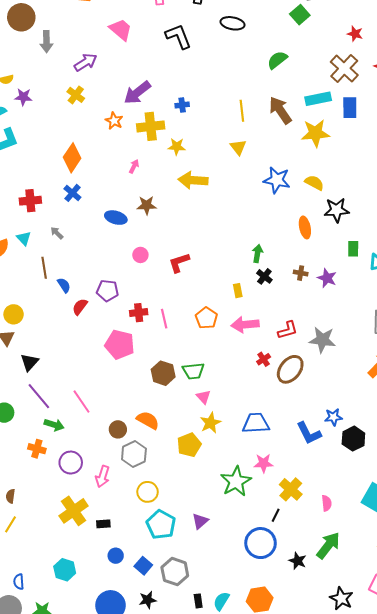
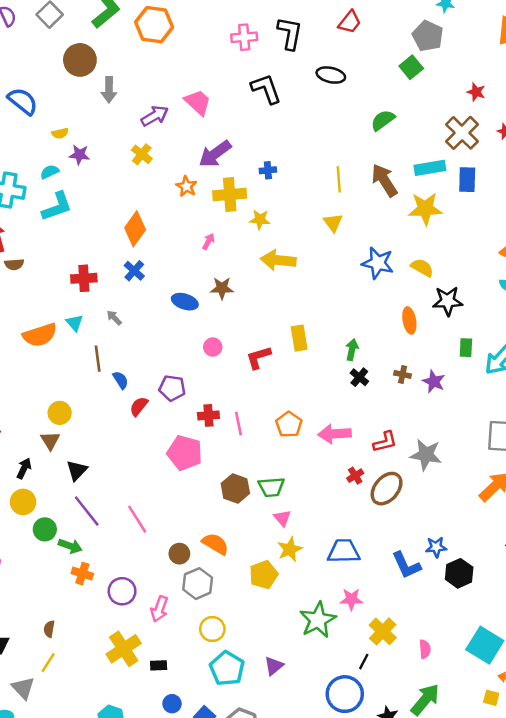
pink trapezoid: (121, 30) -> (198, 102), moved
yellow rectangle: (238, 291) -> (299, 338), moved, size x1.5
green arrow: (54, 425) -> (70, 546), moved

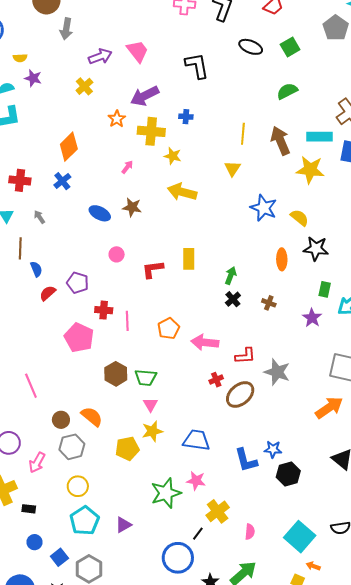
green square: (411, 67) -> (290, 47), moved
black L-shape: (266, 89) -> (197, 66), moved
purple star: (434, 381) -> (312, 318), moved

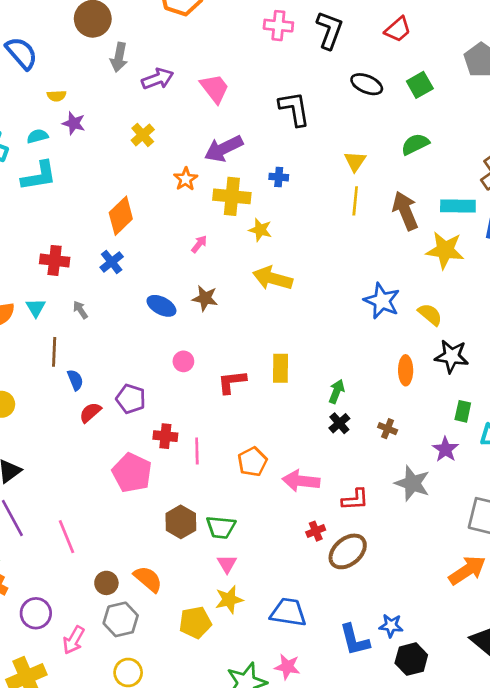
purple arrow: (100, 56) -> (158, 79), moved
yellow triangle: (232, 169) -> (355, 161), moved
gray star: (277, 372) -> (412, 483), moved

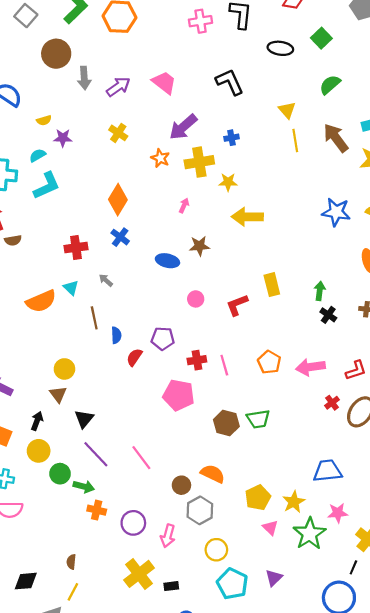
blue semicircle: (75, 380) -> (116, 335), turned 35
pink triangle: (227, 564) -> (270, 528), moved
yellow star: (229, 600) -> (294, 502), moved

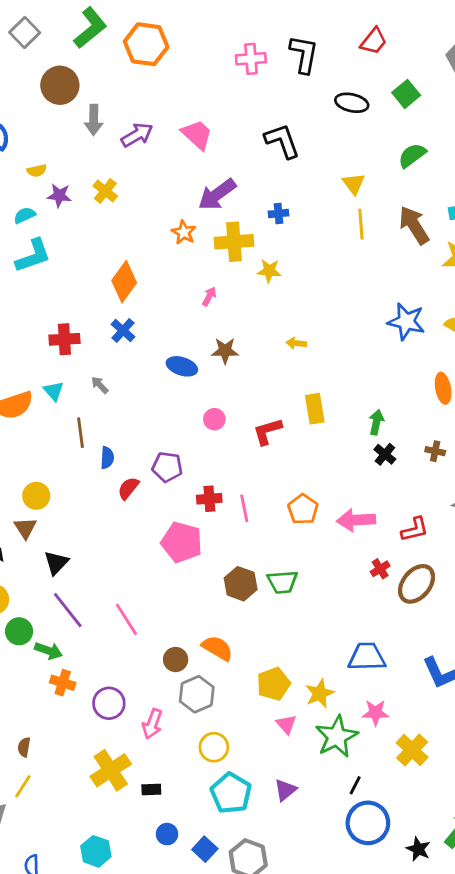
yellow cross: (118, 133) -> (105, 191), moved
yellow arrow: (247, 217) -> (296, 343), moved, size x0.5
black line: (353, 567) -> (355, 785), moved

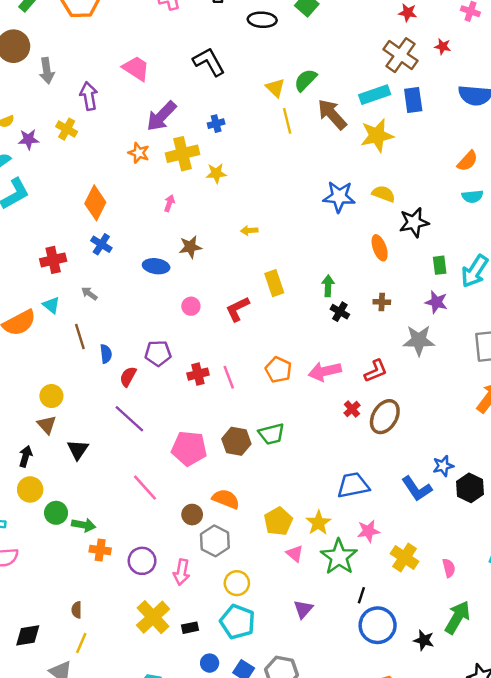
purple arrow: (137, 135) -> (89, 96), moved, turned -60
green semicircle: (412, 155) -> (305, 80), moved
pink pentagon: (182, 542) -> (189, 448), moved
purple line: (68, 610) -> (129, 419), moved
cyan pentagon: (231, 793) -> (238, 622), moved

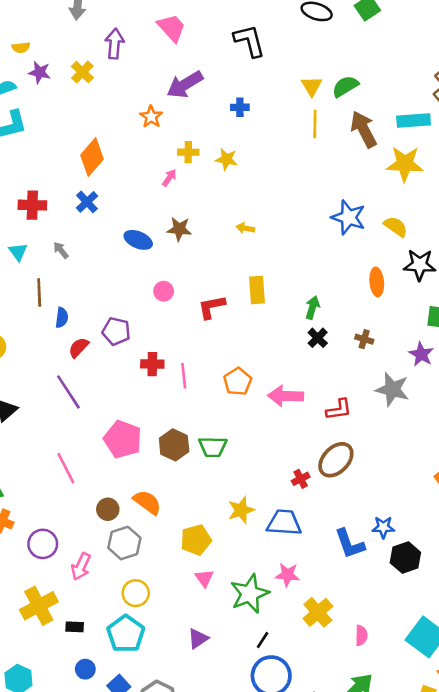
yellow cross: (183, 154) -> (188, 152), moved, size x0.6
red cross: (352, 409) -> (301, 479), moved
yellow star: (318, 523) -> (241, 510), moved

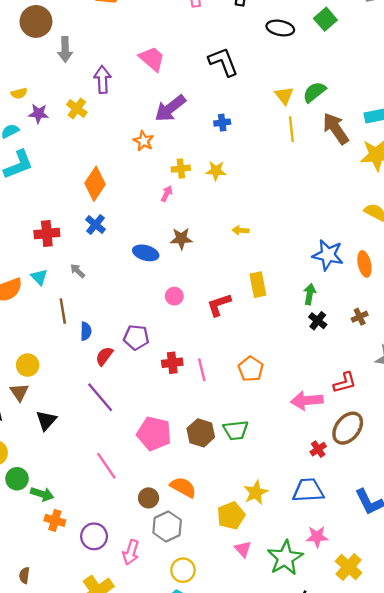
blue star: (349, 217) -> (328, 255), moved
brown cross: (364, 339) -> (360, 317), turned -35
pink arrow: (286, 396) -> (307, 401), moved
yellow star: (241, 510) -> (256, 492), moved

